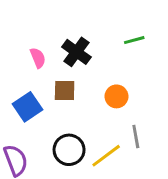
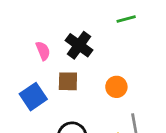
green line: (134, 40) -> (126, 19), moved

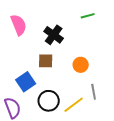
pink semicircle: (43, 51) -> (19, 25), moved, size x1.5
blue square: (33, 97) -> (26, 82), moved

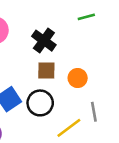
brown square: (46, 61) -> (46, 71), moved
black circle: (49, 101) -> (40, 103), moved

